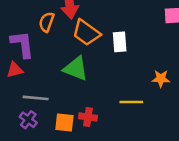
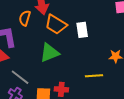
green triangle: (76, 69) -> (50, 53), turned -40
gray line: (36, 98) -> (20, 77), turned 36

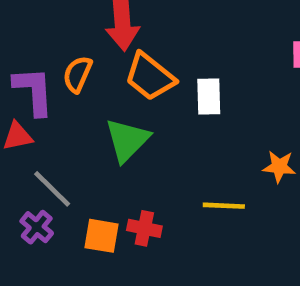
orange semicircle: (25, 18) -> (77, 74), moved
green triangle: (50, 53) -> (127, 140), turned -30

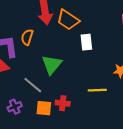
orange trapezoid: (150, 77) -> (68, 20), moved
gray line: (52, 189) -> (33, 85), moved
purple cross: (37, 227) -> (15, 107), turned 32

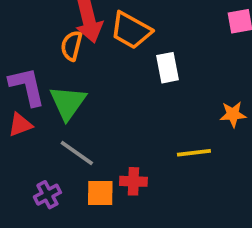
orange semicircle: (27, 37) -> (72, 46), moved
green triangle: (52, 65) -> (68, 103), moved

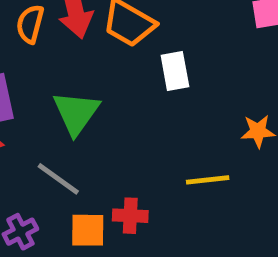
orange semicircle: (72, 46) -> (30, 24), moved
green triangle: (68, 103) -> (76, 113), moved

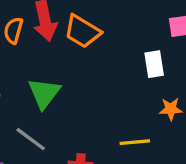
white rectangle: (175, 71) -> (154, 64), moved

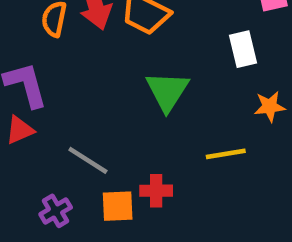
green triangle: (44, 93) -> (167, 91), moved

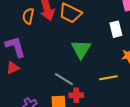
gray line: (88, 160) -> (64, 79), moved

